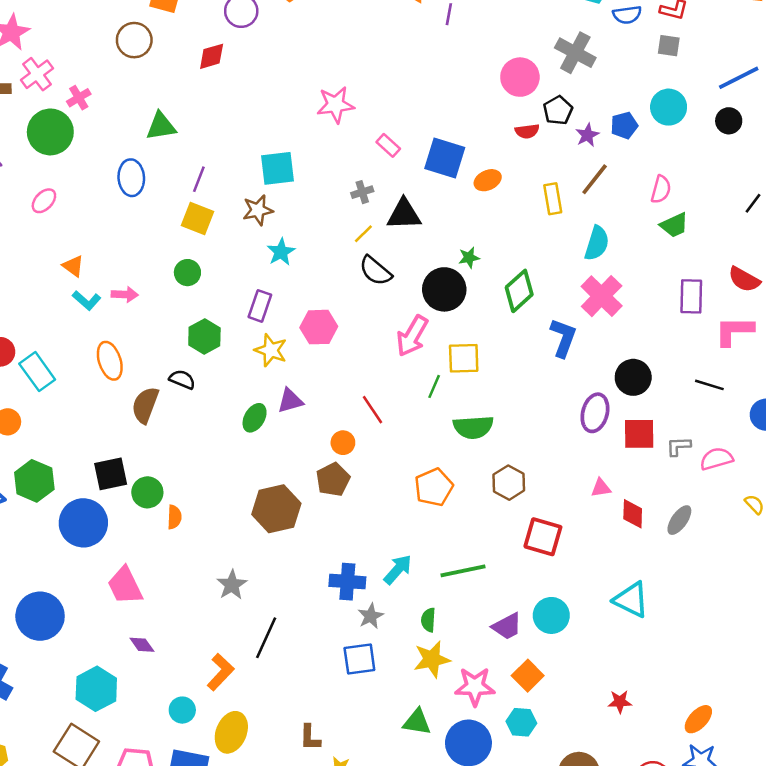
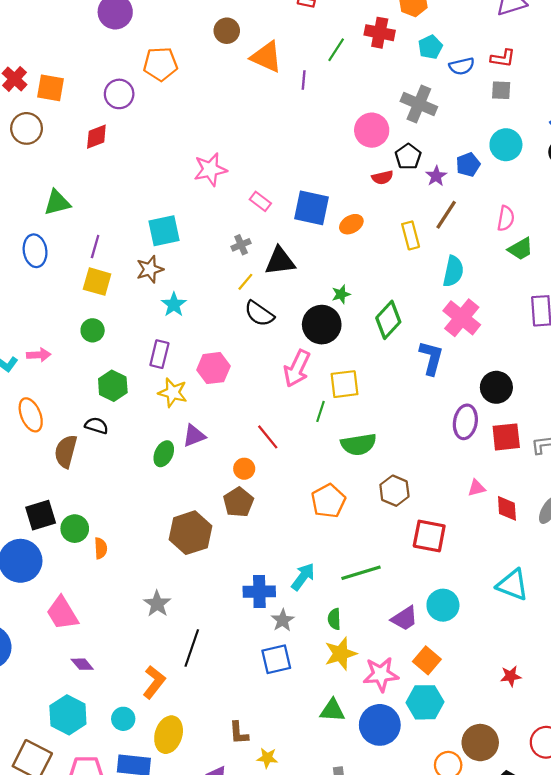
cyan hexagon: (96, 689) -> (68, 715), moved
cyan hexagon: (521, 722) -> (425, 702), size x1.4

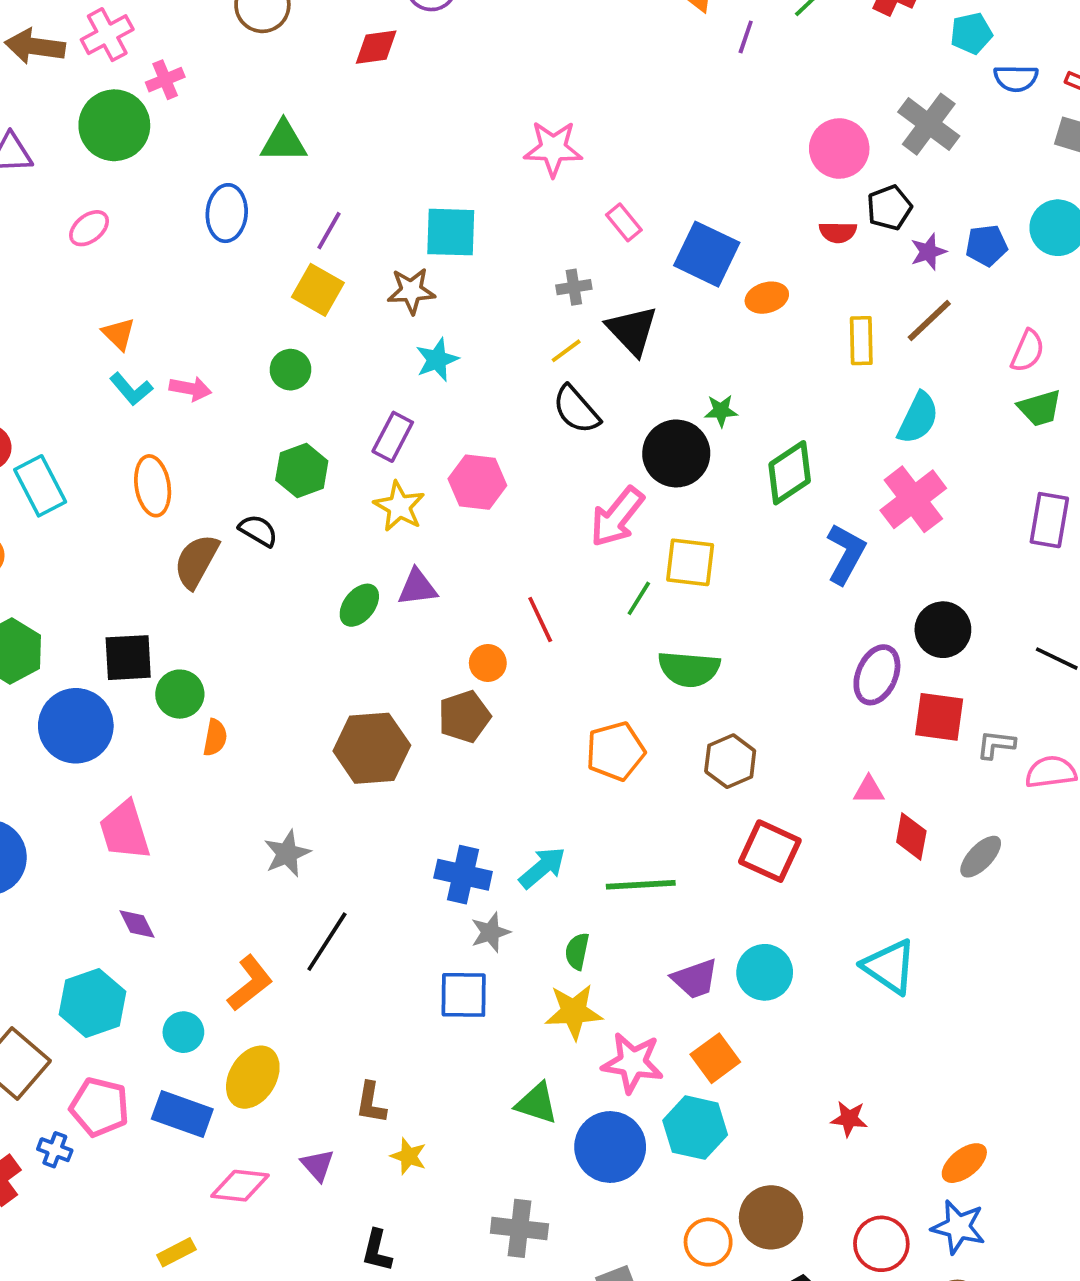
black triangle: (280, 261) -> (632, 330), turned 40

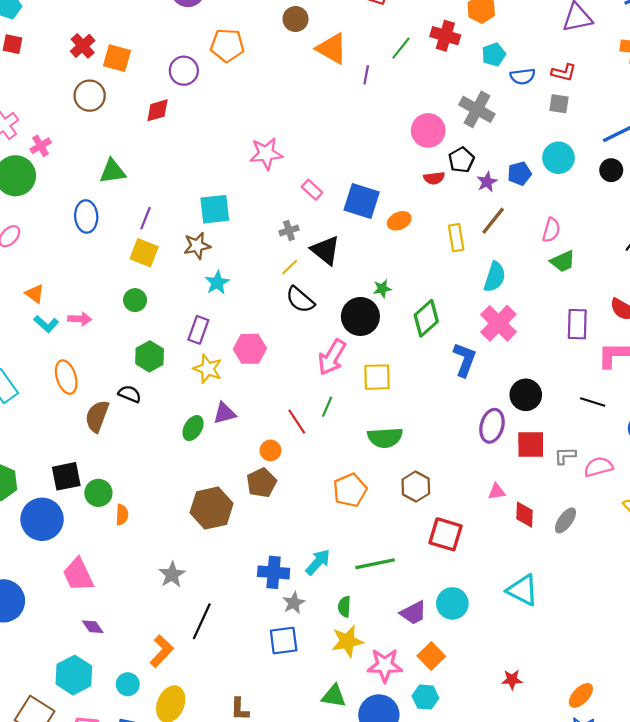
green line: (639, 598) -> (327, 407), moved
cyan hexagon: (695, 1128) -> (425, 697), size x0.7

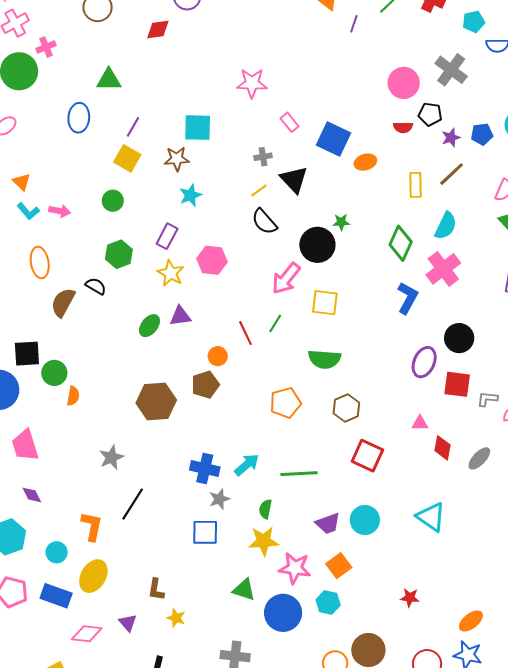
black pentagon: (461, 160) -> (430, 114), turned 30
green diamond: (426, 318) -> (401, 243), moved, turned -32
orange L-shape: (162, 651) -> (92, 526), turned -40

